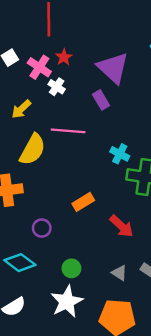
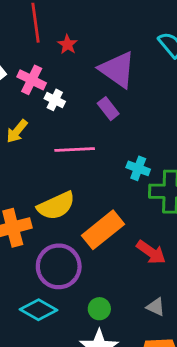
red star: (64, 57) -> (67, 44), moved
yellow semicircle: (33, 150) -> (56, 206), moved, turned 44
orange rectangle: (83, 202) -> (103, 230), size x1.6
purple circle: (42, 228) -> (59, 266), size x2.0

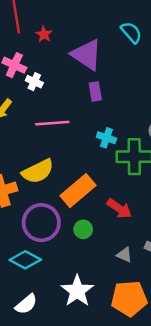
purple rectangle: (108, 109) -> (95, 91), moved, turned 30
green circle: (99, 309) -> (83, 229), moved

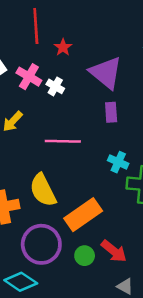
white cross: (34, 82) -> (55, 86), moved
yellow semicircle: (38, 171) -> (43, 190), turned 84
red arrow: (119, 209) -> (114, 251), moved

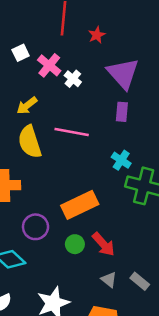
red star: (63, 47) -> (97, 35), moved
yellow semicircle: (43, 190) -> (30, 142), moved
purple circle: (41, 244) -> (35, 227), size x0.7

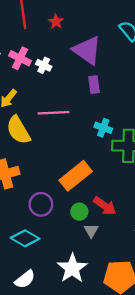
gray triangle: (109, 280) -> (91, 231), moved, turned 35

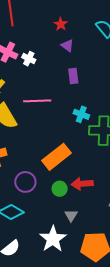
red star: (56, 22) -> (61, 24), moved
purple triangle: (87, 50) -> (67, 46), size x0.5
red arrow: (105, 206) -> (82, 184), turned 140
gray triangle: (91, 231) -> (71, 215), moved

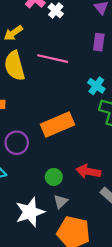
red arrow: (82, 184) -> (88, 171), moved
green circle: (60, 189) -> (54, 177), moved
gray triangle: (71, 215) -> (61, 202), moved

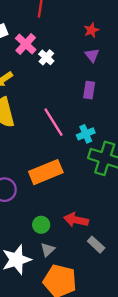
pink line: (53, 59) -> (53, 122), moved, turned 44
cyan cross: (96, 86) -> (86, 134), turned 30

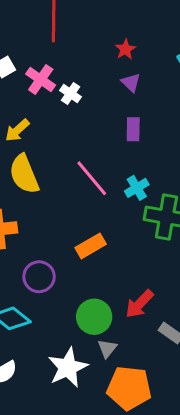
orange rectangle: (46, 172) -> (91, 246), size x0.7
red arrow: (76, 220) -> (139, 304), turned -50
green circle: (41, 225) -> (94, 317), size x1.5

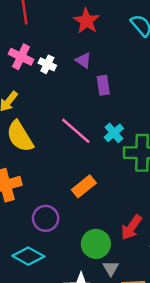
red star: (125, 49) -> (86, 21), size x1.5
purple triangle: (131, 82) -> (83, 60), moved

